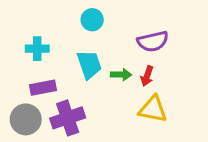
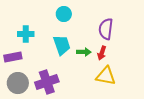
purple semicircle: (153, 41) -> (106, 29), turned 110
purple rectangle: (43, 88) -> (13, 57), moved

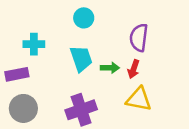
purple cross: (47, 82) -> (81, 110), moved

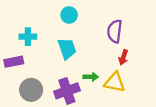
green arrow: (110, 68) -> (91, 77), moved
red arrow: (134, 69) -> (123, 57), moved
gray circle: (23, 108) -> (31, 90), moved

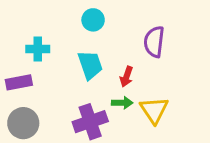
red arrow: (123, 57) -> (127, 77), moved
yellow triangle: (115, 82) -> (154, 110), turned 45
gray circle: (31, 90) -> (23, 123), moved

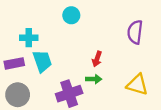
purple semicircle: (154, 42) -> (135, 32), moved
cyan trapezoid: (90, 65) -> (42, 61), moved
yellow triangle: (154, 110) -> (137, 85), moved, turned -40

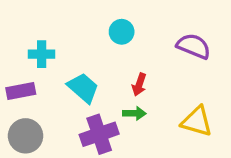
cyan circle: (71, 15) -> (122, 32), moved
purple semicircle: (135, 32) -> (194, 46), turned 105
cyan trapezoid: (42, 61) -> (83, 88), moved, turned -30

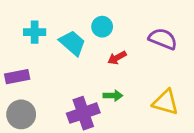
cyan cross: (42, 54) -> (35, 32), moved
red arrow: (139, 85) -> (117, 58), moved, turned 42
cyan trapezoid: (83, 88) -> (72, 43), moved

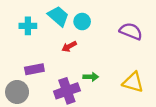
cyan trapezoid: (72, 43) -> (58, 16), moved
red arrow: (117, 58) -> (69, 46), moved
purple rectangle: (17, 77) -> (34, 69), moved

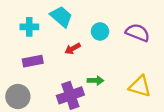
cyan circle: (82, 22) -> (100, 31), moved
purple rectangle: (34, 69) -> (33, 61), moved

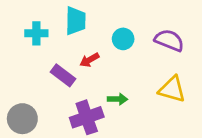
cyan trapezoid: (61, 17) -> (76, 21), turned 50
purple rectangle: (33, 61) -> (63, 75), moved, turned 48
yellow triangle: (140, 86) -> (172, 89), moved

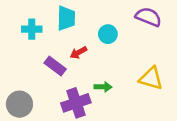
purple semicircle: (169, 40) -> (148, 17), moved

